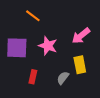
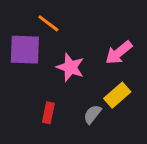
purple square: (17, 48) -> (25, 50), moved
yellow rectangle: (80, 65) -> (117, 95), turned 60

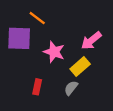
yellow rectangle: (117, 95) -> (80, 67), moved

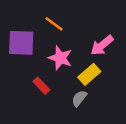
orange line: (37, 18) -> (54, 24), moved
red rectangle: (37, 87) -> (41, 86), moved, turned -56

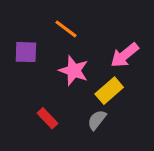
purple square: (21, 43) -> (26, 52), size x0.7
red rectangle: (41, 86) -> (47, 118), moved

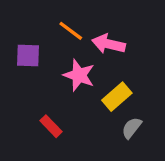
pink arrow: (125, 55) -> (109, 44), moved, turned 52
gray semicircle: (97, 120) -> (132, 128), moved

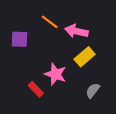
pink star: (79, 75) -> (56, 74), moved
yellow rectangle: (117, 97) -> (85, 57), moved

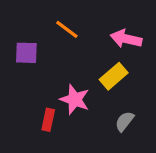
pink arrow: (76, 31) -> (126, 39), moved
red rectangle: (36, 89) -> (48, 120), turned 56

